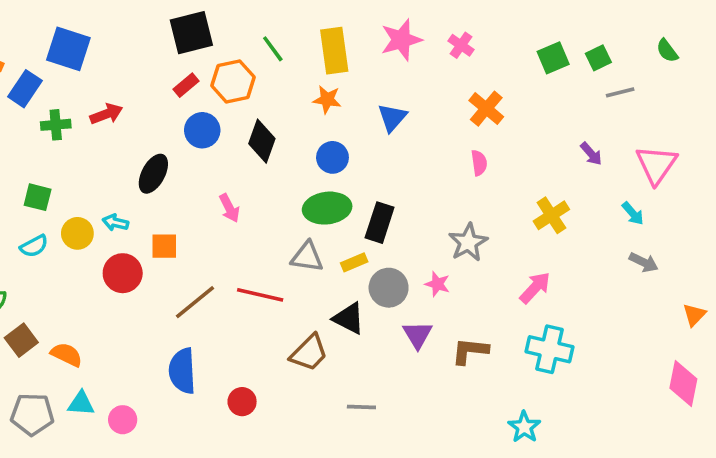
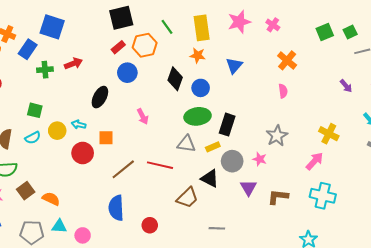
black diamond: (262, 141) -> (175, 79), moved
yellow cross: (551, 215) -> (329, 134), moved, turned -30

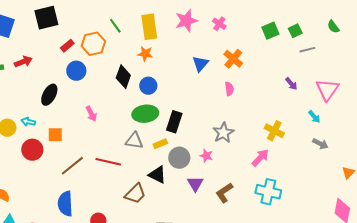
black square: (121, 18) -> (46, 18), moved
blue triangle: (234, 66) -> (200, 64), moved
brown L-shape: (278, 197) -> (224, 193), turned -40

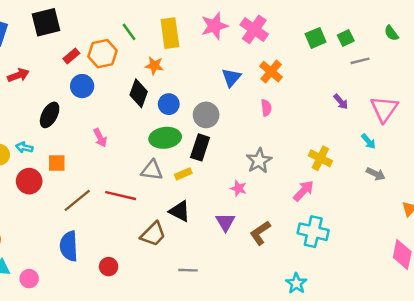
pink cross: (219, 24) -> (254, 29), size x1.6
orange star: (145, 54) -> (154, 66), moved
gray circle: (179, 158) -> (206, 115), moved

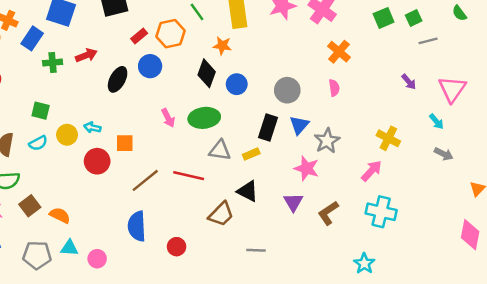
blue triangle: (231, 78) -> (299, 125), moved
black ellipse: (50, 115) -> (118, 79), moved
gray circle: (206, 115) -> (287, 90), moved
green ellipse: (165, 138) -> (204, 118), moved
pink star: (239, 188) -> (307, 168), size x1.5

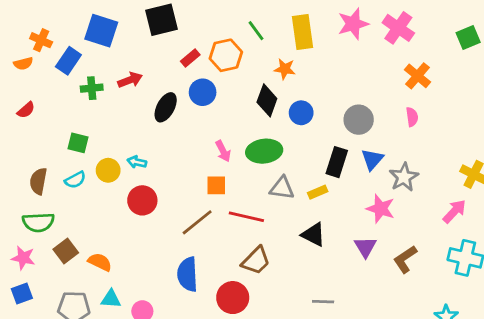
orange square: (125, 143) -> (216, 185), moved
brown trapezoid: (221, 214) -> (256, 261), moved
red circle: (177, 247) -> (233, 298), size x1.5

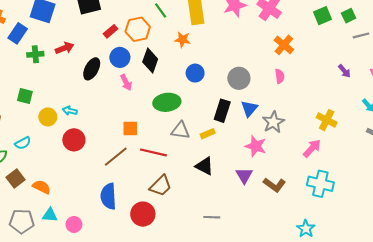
black diamond: (267, 100) -> (150, 61), moved
pink arrow: (223, 151) -> (126, 82), moved
cyan semicircle: (75, 180) -> (23, 143), moved
brown L-shape: (405, 259) -> (274, 185), turned -110

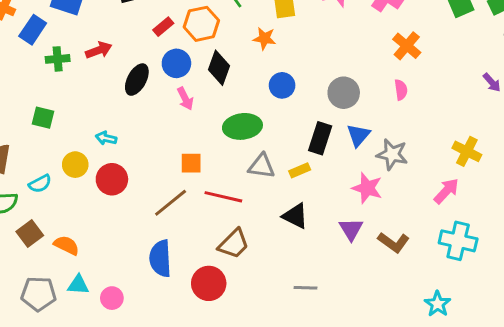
yellow circle: (48, 117) -> (75, 165), moved
gray star: (273, 122) -> (392, 154), turned -30

